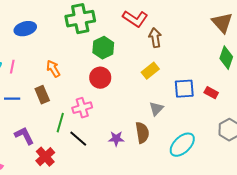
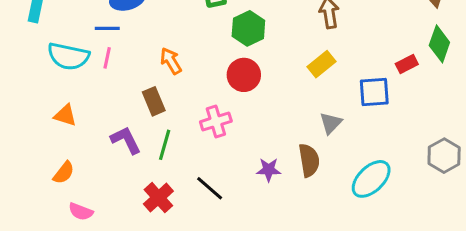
red rectangle: (211, 93) -> (407, 64), moved, turned -56
blue line: (12, 99) -> (107, 28), moved
green line: (60, 123) -> (165, 145), moved
purple L-shape: (24, 136) -> (126, 140), moved
black line: (78, 139) -> (210, 188), moved

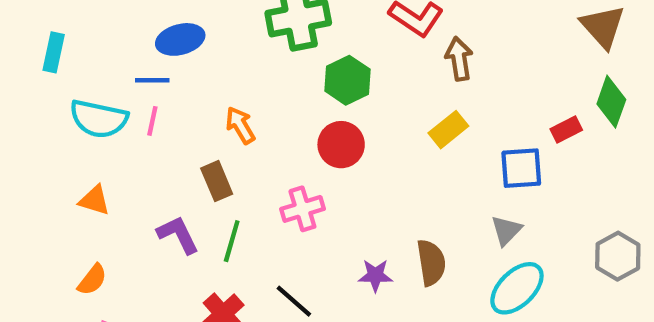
gray triangle: (331, 123) -> (506, 230), moved

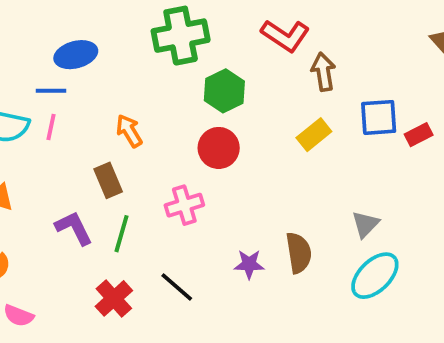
blue square: (521, 168) -> (379, 117), moved

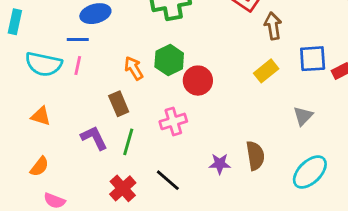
green hexagon: (224, 91) -> (169, 60), moved
gray triangle: (365, 224) -> (303, 116), moved

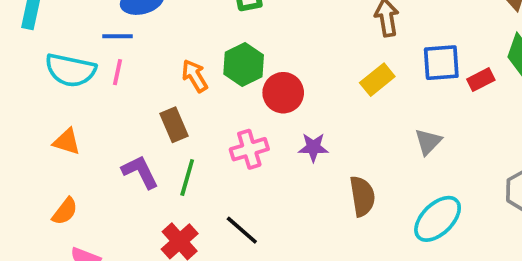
purple star: (220, 164) -> (313, 147), moved

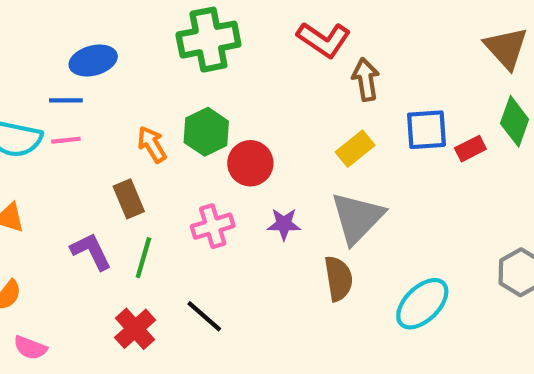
pink line: (118, 72) -> (66, 140), turned 72
gray triangle: (428, 142) -> (357, 218), moved, size x1.8

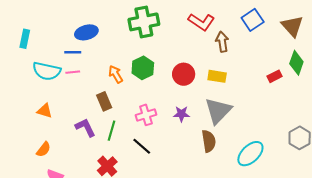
blue square: (426, 130) -> (253, 20), moved, turned -30
yellow rectangle: (355, 149) -> (217, 76), turned 48
red circle: (250, 163) -> (184, 74), moved
black line: (204, 316) -> (142, 146), moved

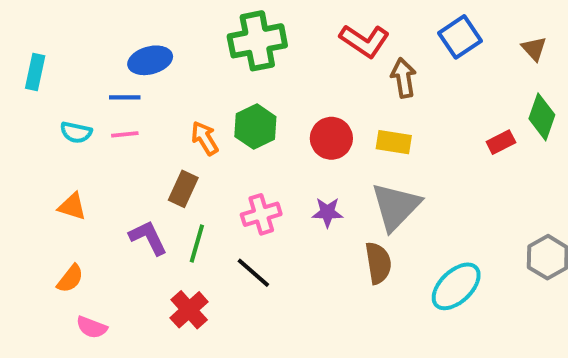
brown triangle: (292, 26) -> (534, 49), size x0.6
cyan semicircle: (47, 71) -> (76, 132), size x0.6
brown rectangle: (104, 101) -> (183, 189), turned 48

